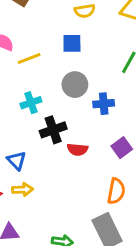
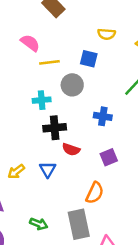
gray circle: (75, 85) -> (72, 85), moved
blue triangle: (16, 161) -> (48, 169), moved
yellow arrow: (23, 190) -> (16, 172), turned 132

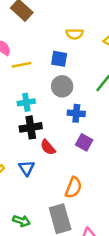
gray circle: (72, 85) -> (62, 86), moved
cyan cross: (42, 100) -> (26, 102), moved
red semicircle: (71, 149) -> (48, 147), turned 35
purple square: (109, 157) -> (84, 142), moved, turned -35

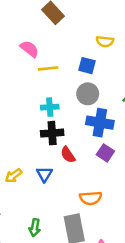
blue cross: (76, 113) -> (100, 123), size x1.5
orange semicircle: (73, 187) -> (91, 198), turned 60
green arrow: (21, 221) -> (35, 228), turned 77

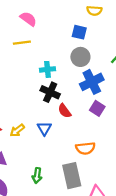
yellow line: (48, 68) -> (22, 43), moved
blue cross: (100, 123) -> (92, 82), turned -35
black cross: (52, 133) -> (50, 92), turned 30

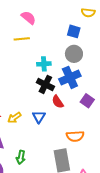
blue cross: (92, 82) -> (70, 77), moved
green arrow: (37, 176) -> (21, 157), moved

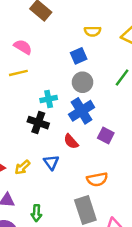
blue square: (74, 31) -> (79, 56), turned -32
black cross: (45, 84) -> (38, 123), moved

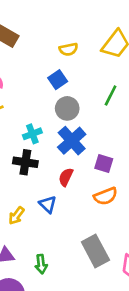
red semicircle: (71, 141) -> (66, 177), turned 77
orange semicircle: (97, 179) -> (106, 196), moved

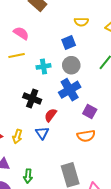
cyan cross: (32, 134) -> (43, 66), moved
red semicircle: (66, 177) -> (51, 115), moved
yellow arrow: (16, 216) -> (17, 136), turned -32

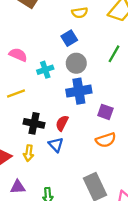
pink semicircle: (21, 33) -> (18, 55), moved
yellow line: (17, 55) -> (16, 93), moved
blue cross: (70, 90) -> (79, 91), turned 30
black cross: (32, 98) -> (34, 123), moved

